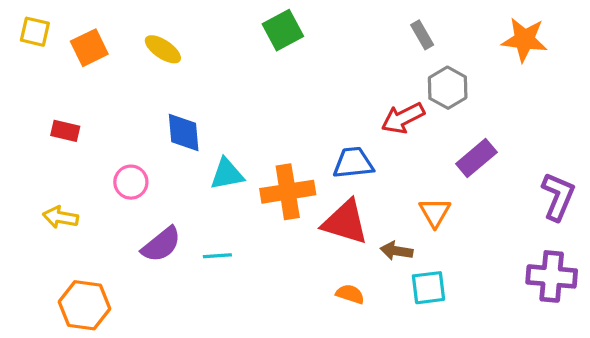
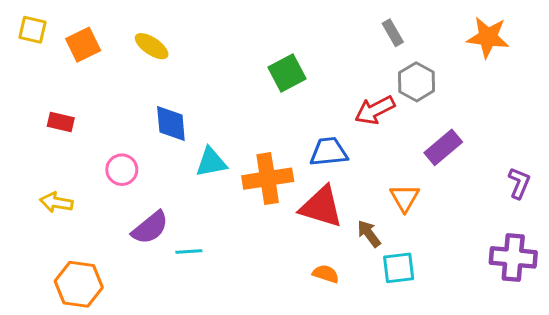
green square: (283, 30) -> (287, 73), moved
purple L-shape: (558, 196) -> (519, 183), size x0.7
brown arrow: (396, 251) -> (369, 234), turned 44
cyan line: (217, 256) -> (189, 252), moved

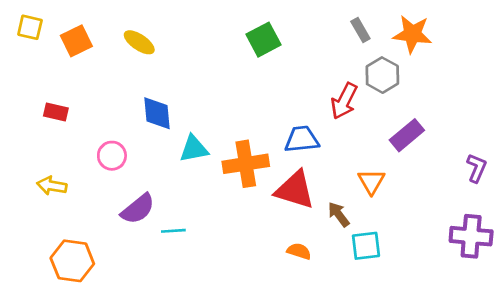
orange star: (488, 37) -> (412, 34), moved
green square: (287, 73) -> (263, 40), moved
red arrow: (375, 110) -> (344, 101), turned -36

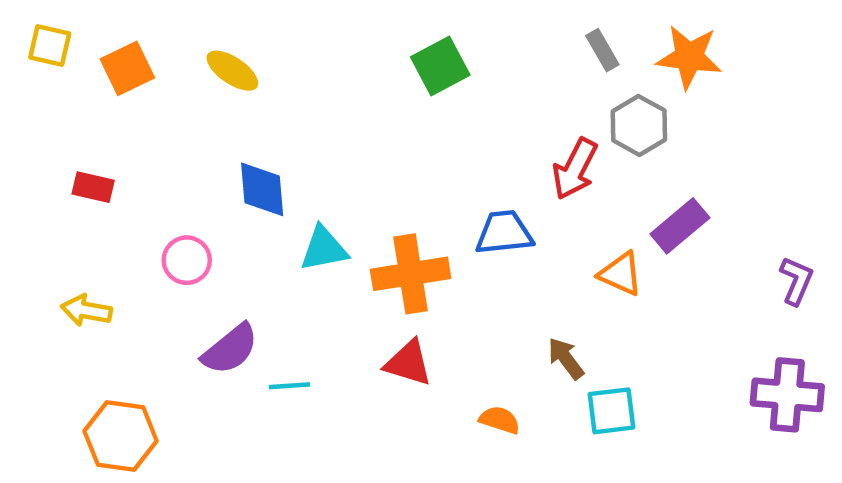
orange triangle: (371, 182) -> (621, 274), moved, turned -36
red triangle: (295, 190) -> (408, 363), moved, size x0.7

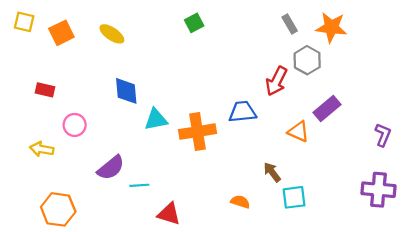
green square: (440, 66) -> (194, 23), moved, size x0.7
pink circle: (187, 260) -> (75, 125), moved
red triangle: (408, 363) -> (169, 214), moved

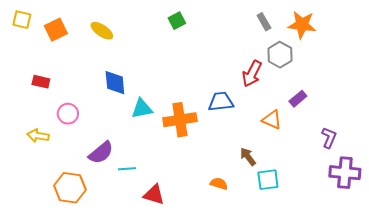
purple rectangle: (327, 109) -> (298, 99), size x0.7
purple L-shape: (383, 135) -> (329, 138), moved
orange hexagon: (58, 209) -> (70, 188), moved

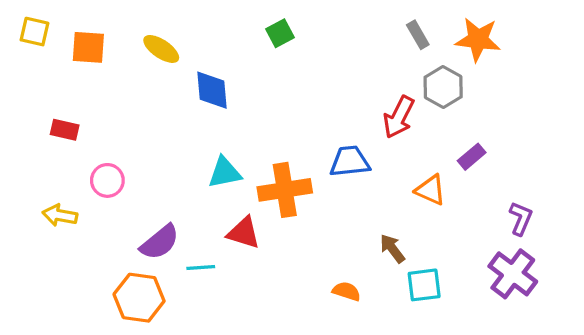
orange square: (56, 30) -> (88, 47), turned 30
blue diamond: (115, 83) -> (212, 90), moved
purple cross: (345, 173) -> (513, 274), moved, turned 32
orange hexagon: (70, 188) -> (139, 298), moved
red triangle: (154, 195) -> (244, 233), moved

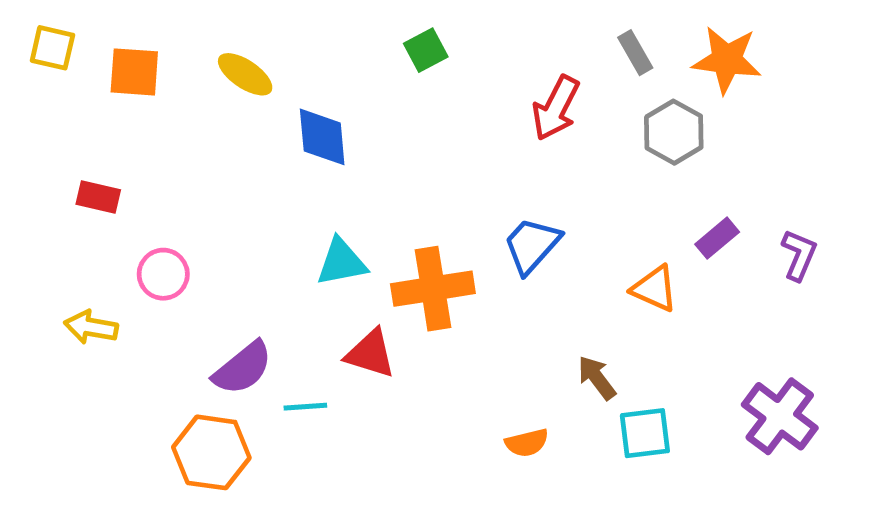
red arrow: (399, 117) -> (556, 108), moved
blue trapezoid: (350, 161) -> (532, 245), turned -42
purple L-shape: (521, 218) -> (799, 255), moved
orange semicircle: (347, 291) -> (527, 443), turned 148

